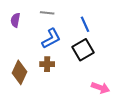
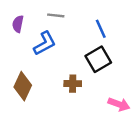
blue L-shape: (51, 39) -> (45, 43), moved
brown cross: (47, 64) -> (73, 84), moved

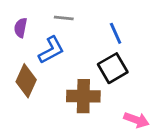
brown cross: (73, 84) -> (83, 96), size x1.6
brown diamond: (23, 86) -> (26, 81), moved

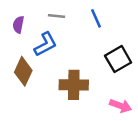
blue line: (116, 33) -> (96, 18), moved
black square: (113, 68) -> (118, 59), moved

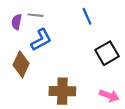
gray line: (57, 16) -> (36, 15), moved
brown cross: (74, 85) -> (62, 91), moved

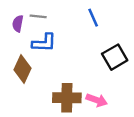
blue L-shape: (41, 40) -> (44, 43), turned 30
pink arrow: (109, 96) -> (97, 100), moved

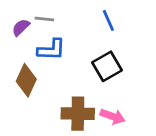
purple semicircle: (18, 24) -> (21, 27), turned 35
black square: (115, 57) -> (107, 66), moved

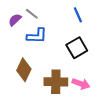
gray line: (44, 19) -> (32, 14), turned 32
brown diamond: (26, 80) -> (24, 70), moved

